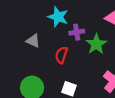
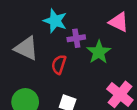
gray triangle: (33, 41) -> (26, 48), size x1.5

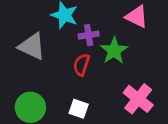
red semicircle: (59, 65) -> (81, 65), moved

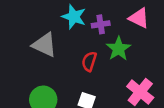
purple cross: (89, 35) -> (101, 24), moved

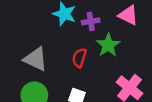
gray triangle: (45, 45) -> (36, 59), moved

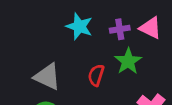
purple cross: (91, 21) -> (120, 29), moved

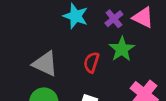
purple cross: (120, 29) -> (114, 19), turned -30

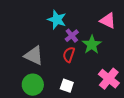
purple cross: (114, 19) -> (72, 36), moved

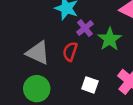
red semicircle: (69, 55) -> (70, 52), moved
white square: (67, 86) -> (90, 85), moved

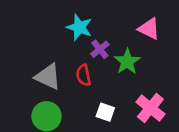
red semicircle: (70, 52) -> (83, 75), turned -30

